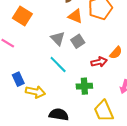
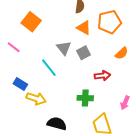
orange semicircle: (116, 53) -> (122, 53), moved
cyan line: (58, 65) -> (49, 68), moved
blue rectangle: (18, 79) -> (20, 84), turned -40

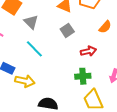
gray triangle: (64, 48) -> (31, 22), moved
green cross: (85, 98) -> (83, 76), moved

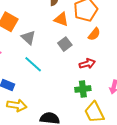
orange semicircle: (105, 27) -> (94, 34), moved
yellow arrow: (25, 81) -> (17, 105), moved

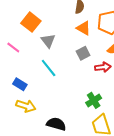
red arrow: (87, 64) -> (103, 67), moved
green cross: (83, 89) -> (94, 100), turned -35

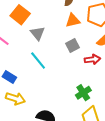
orange triangle: (84, 28) -> (73, 20), turned -42

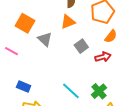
orange triangle: (73, 20) -> (68, 22), moved
cyan line: (38, 60) -> (71, 91), moved

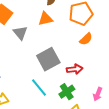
gray square: (81, 46) -> (48, 59), moved, size x1.6
red arrow: (103, 57) -> (75, 69), moved

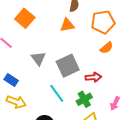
gray triangle: (20, 33) -> (38, 59), moved

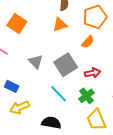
orange semicircle: (107, 48) -> (88, 42), moved
yellow arrow: (16, 102) -> (19, 107), turned 144

